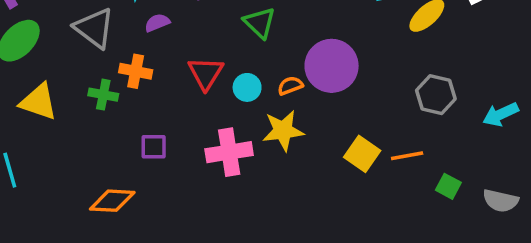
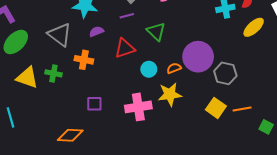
red triangle: (206, 73) -> (125, 48), moved, turned 40
green cross: (103, 95) -> (53, 73), moved
gray hexagon: (436, 95) -> (225, 73), moved

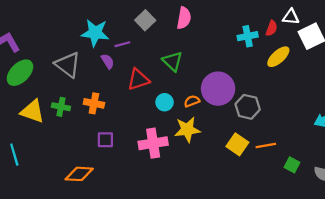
purple line: (127, 16) -> (122, 44), moved
purple semicircle: (96, 32) -> (108, 61), turned 80
orange cross: (84, 60) -> (94, 103), moved

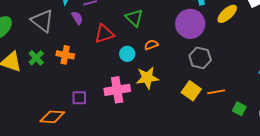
purple circle: (218, 89) -> (190, 24), moved
orange semicircle: (192, 101) -> (151, 45), moved
green cross: (61, 107) -> (36, 58), turned 35
purple square: (105, 140) -> (79, 98), moved

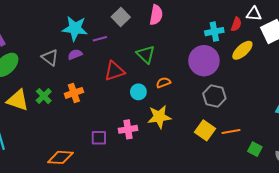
purple semicircle: (77, 18) -> (75, 54), moved, turned -80
gray triangle: (42, 21) -> (50, 58), size x0.7
orange cross: (65, 55) -> (74, 93), turned -30
pink cross: (117, 90) -> (128, 129), size x0.7
purple square: (79, 98) -> (99, 138), moved

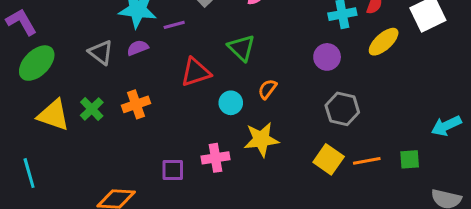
purple circle: (204, 61) -> (327, 57), size x0.6
orange semicircle: (163, 83) -> (267, 89), turned -32
green square: (255, 149) -> (410, 159), moved, turned -32

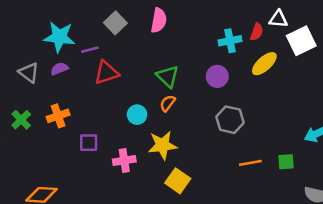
green triangle: (241, 48) -> (168, 76), moved
red triangle: (196, 72) -> (106, 73), moved
yellow square: (329, 159) -> (178, 181), moved
purple square: (173, 170) -> (89, 143), moved

